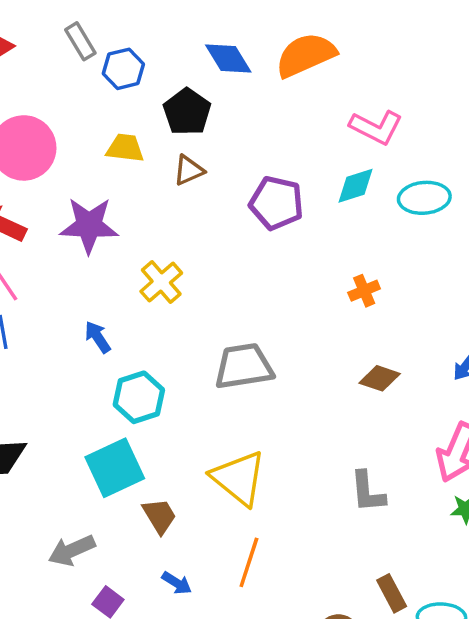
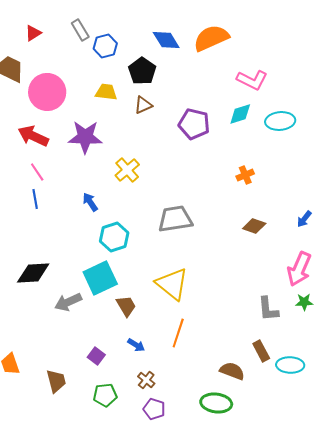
gray L-shape: (368, 492) -> (268, 309), moved
gray arrow: (72, 550) -> (68, 302), moved

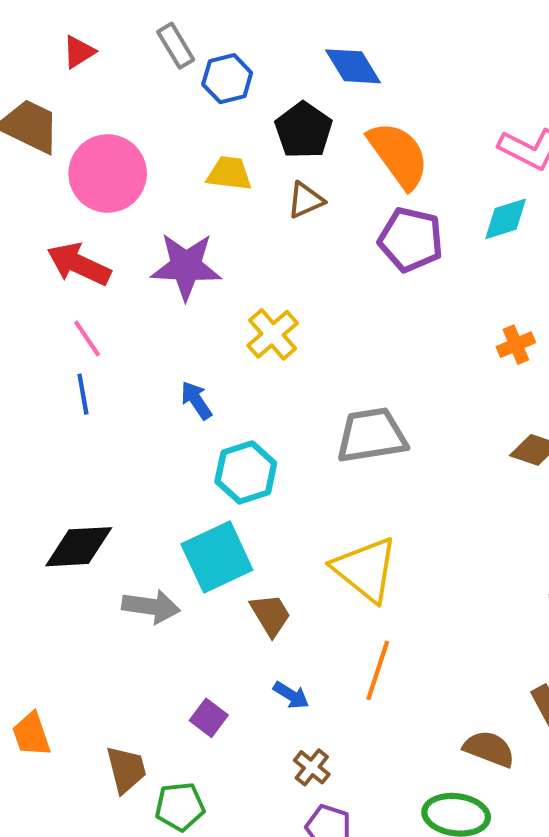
orange semicircle: (211, 38) -> (398, 155), moved, turned 78
gray arrow: (68, 302) -> (151, 607), turned -148
green pentagon: (105, 395) -> (180, 807), moved

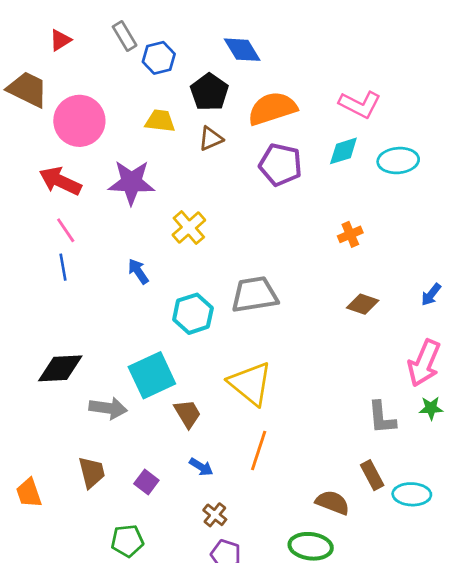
orange semicircle: (398, 155) -> (272, 109), turned -72
cyan hexagon: (246, 472) -> (193, 314), moved
brown trapezoid: (126, 769) -> (92, 472), moved

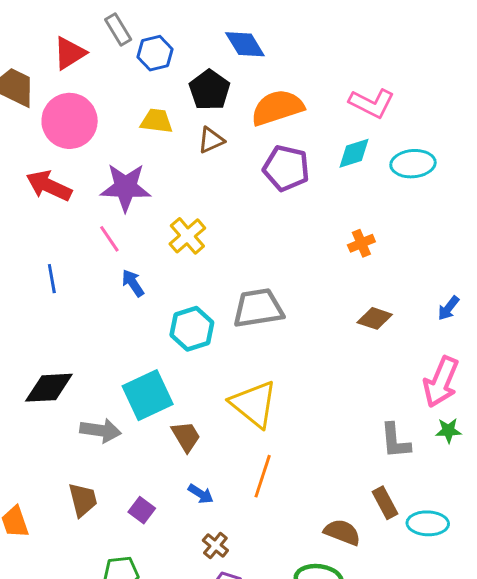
red triangle: (60, 40) -> (70, 53), moved, size x1.4
pink line: (66, 230) -> (109, 239), moved

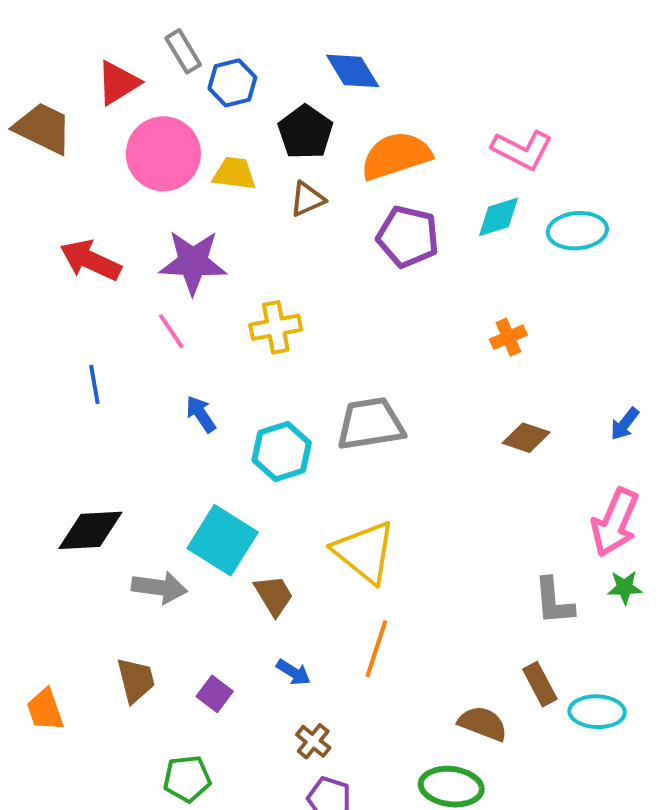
pink circle: (70, 121) -> (163, 154), moved
yellow cross: (187, 236) -> (276, 327), turned 30
blue arrow: (133, 283) -> (201, 414), moved
cyan square: (148, 395) -> (223, 540), turned -33

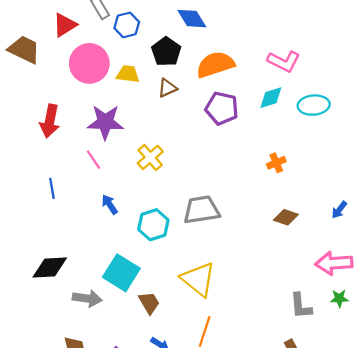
red arrow: (90, 260) -> (50, 121), turned -104
yellow cross: (276, 327) -> (150, 157), turned -30
pink arrow: (615, 522) -> (334, 263), turned 63

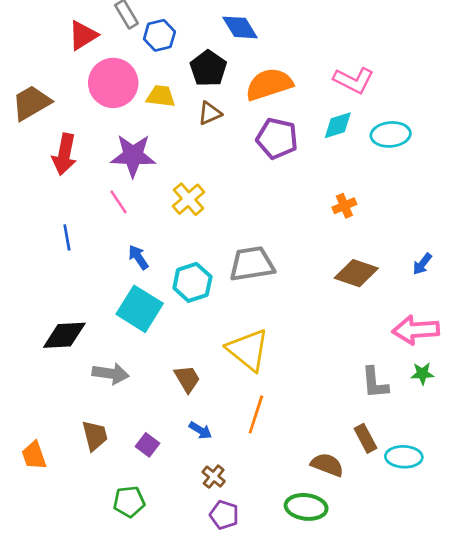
brown trapezoid: (24, 50) -> (31, 103), moved, turned -56
brown diamond: (286, 217) -> (356, 273), size x1.4
cyan square: (121, 273) -> (140, 309), moved

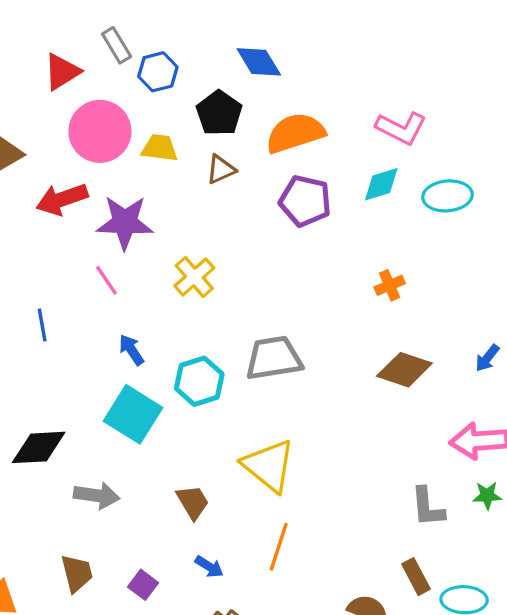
red arrow: (64, 154) -> (62, 199), moved, turned 60

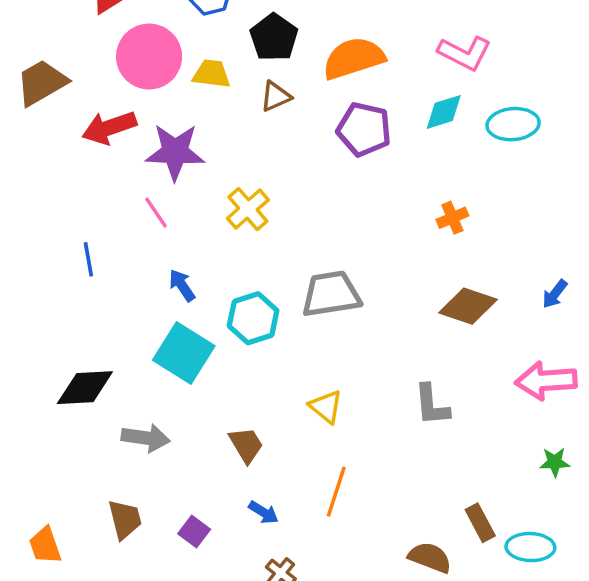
yellow triangle: (269, 466) -> (326, 407), size x0.6
green star: (487, 495) -> (555, 462), moved
gray L-shape: (428, 507) -> (432, 405), moved

